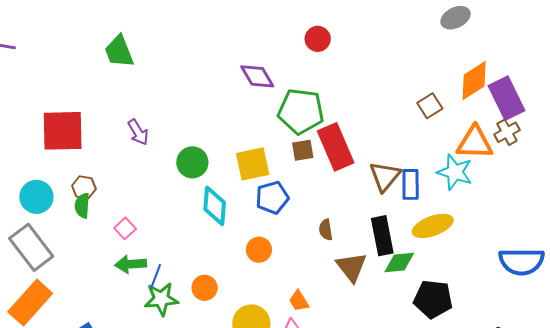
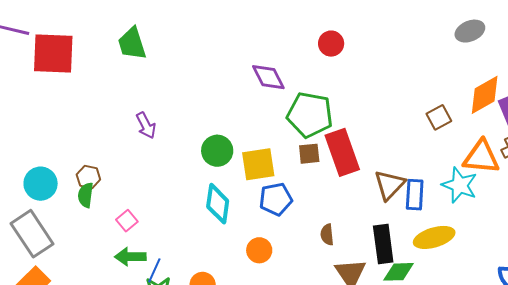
red square: (63, 131) -> (53, 53), moved
green circle: (192, 162) -> (217, 151), moved

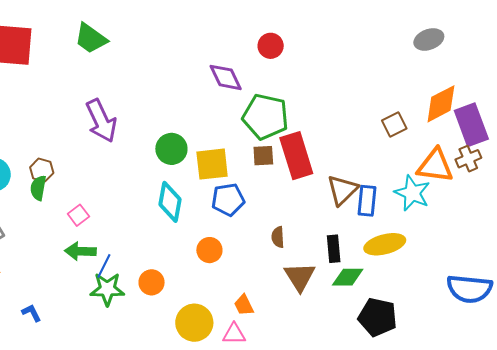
green trapezoid: (132, 44) -> (91, 38), turned -39
red circle: (331, 44) -> (271, 46), moved
purple arrow: (146, 125) -> (101, 121), size x1.6
black rectangle: (383, 244) -> (334, 249), size x0.7

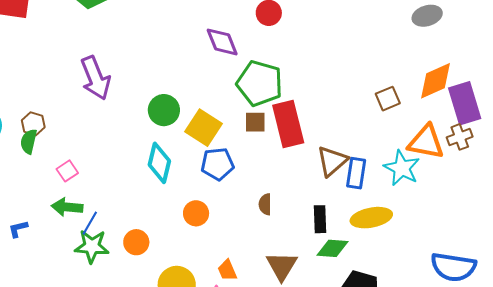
yellow square: (212, 164) -> (204, 128), turned 36
brown triangle: (300, 277) -> (282, 266), moved
blue L-shape: (32, 313) -> (18, 229), moved, turned -80

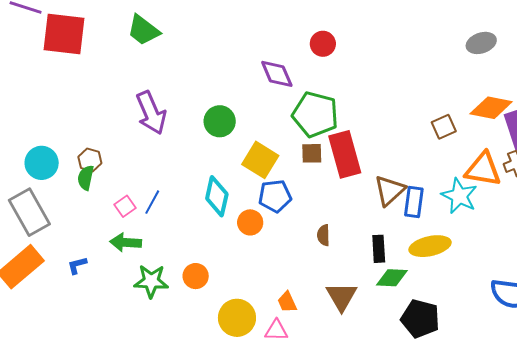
orange diamond: (435, 81) -> (491, 108), turned 36
green circle: (164, 110) -> (220, 121), moved
orange circle: (196, 213) -> (250, 222), moved
blue line: (90, 223) -> (152, 202), moved

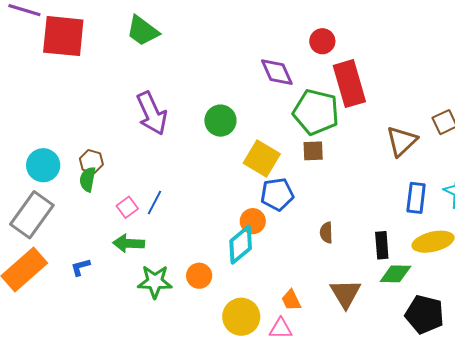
red rectangle: (345, 154) -> (349, 84), moved
brown triangle: (390, 190) -> (402, 141), moved
cyan diamond: (217, 196) -> (241, 245), moved, turned 39
gray rectangle: (29, 212) -> (32, 215), turned 66

